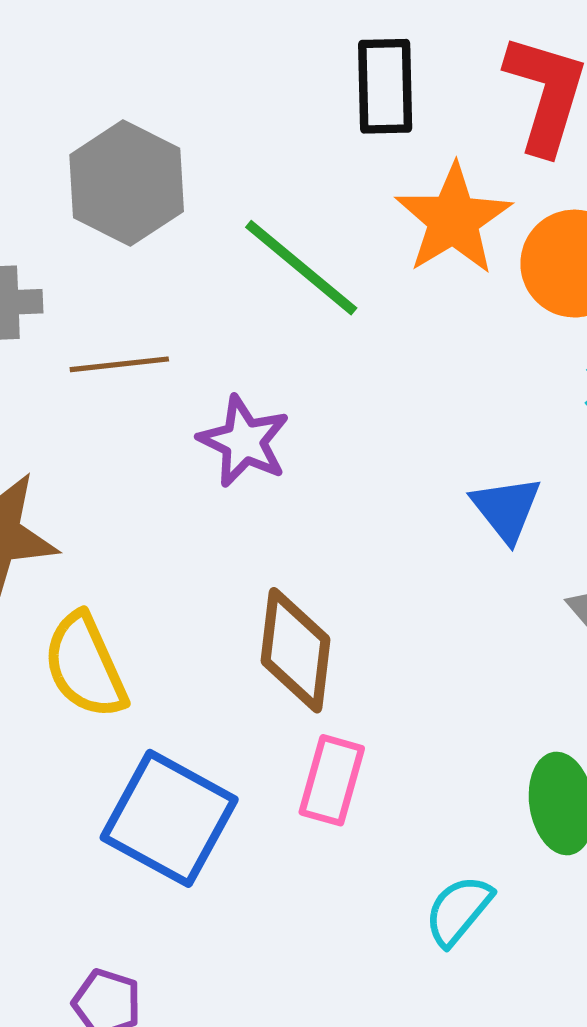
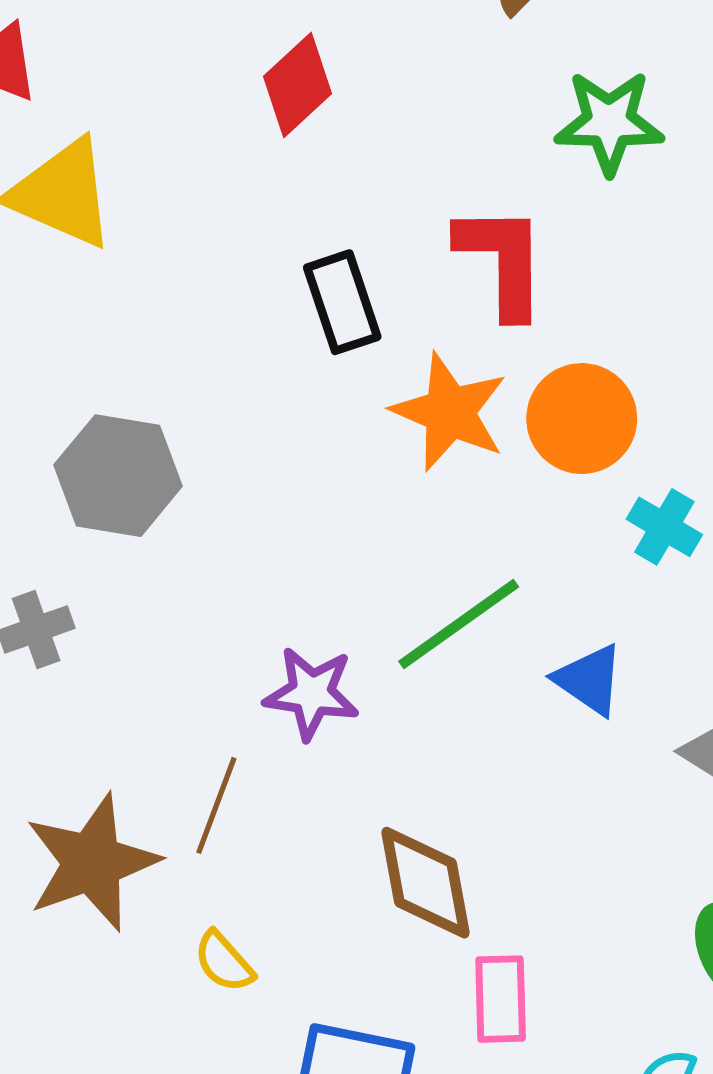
green line: (301, 268) -> (459, 624), moved, turned -58
brown line: (119, 364) -> (216, 805), moved, turned -46
yellow semicircle: (85, 666) -> (224, 962), size x0.6

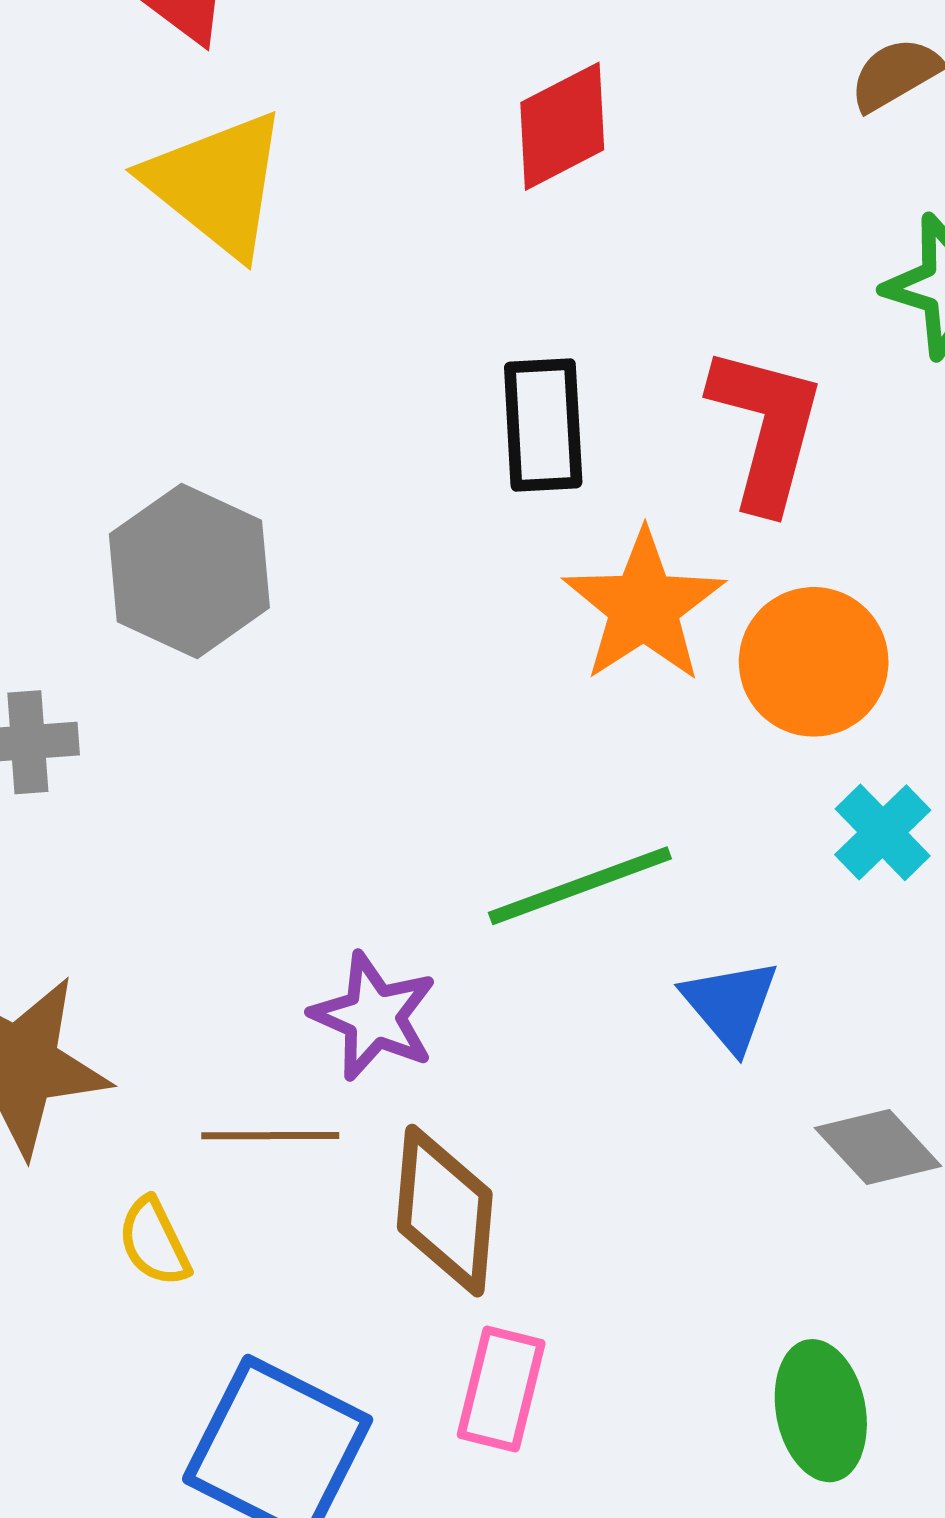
purple star: (311, 693) -> (374, 1016), moved
brown line: (216, 805) -> (270, 1136), moved, turned 54

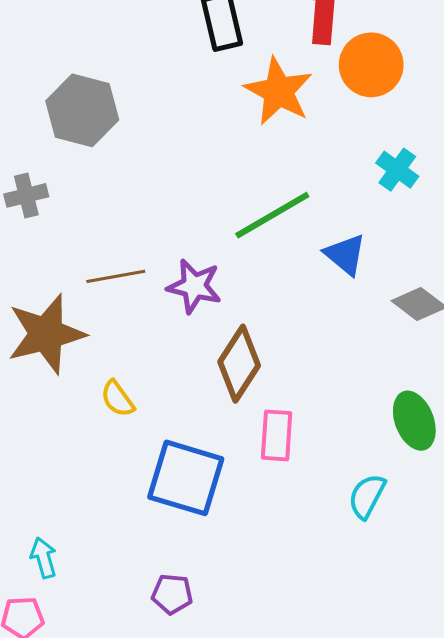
orange circle: (814, 662) -> (371, 65), moved
brown line: (270, 1136) -> (116, 276), moved
brown diamond: (445, 1211) -> (239, 364), turned 38

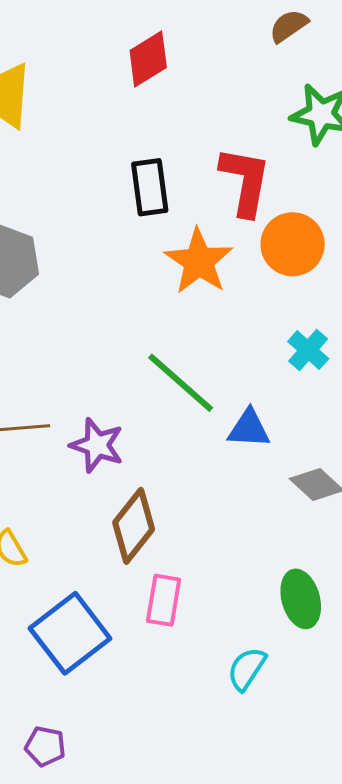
green line: (272, 215) -> (181, 383), turned 66
blue triangle: (345, 254) -> (249, 429), turned -42
blue square: (186, 478) -> (70, 633), turned 30

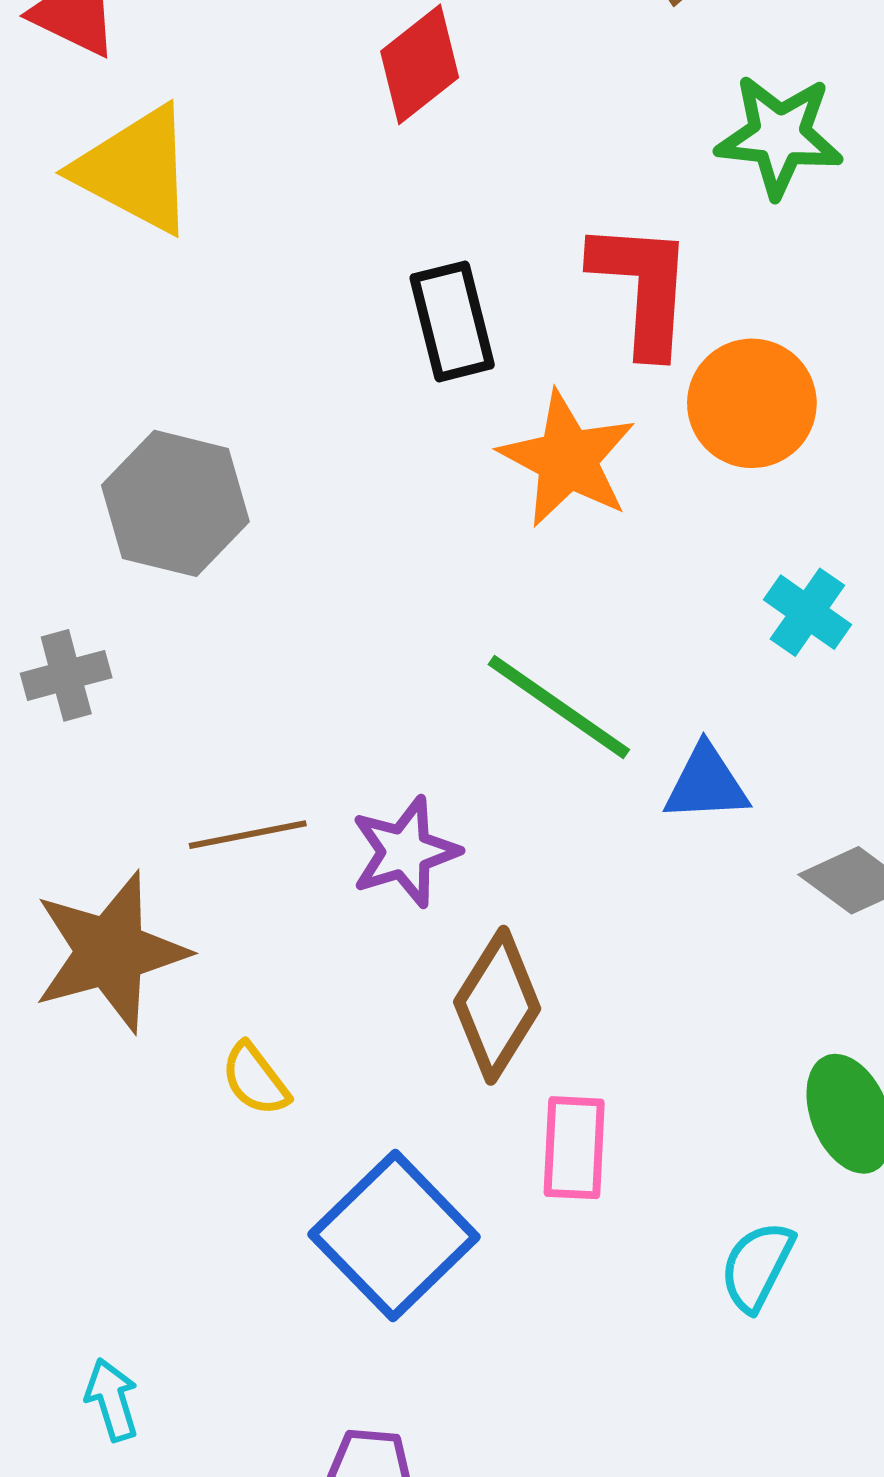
purple star: (97, 445) -> (405, 852), turned -30

